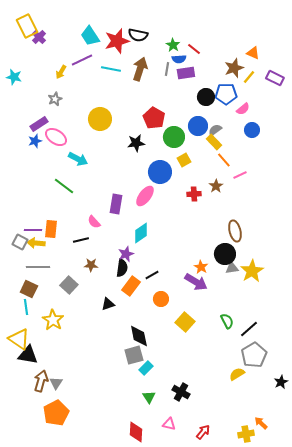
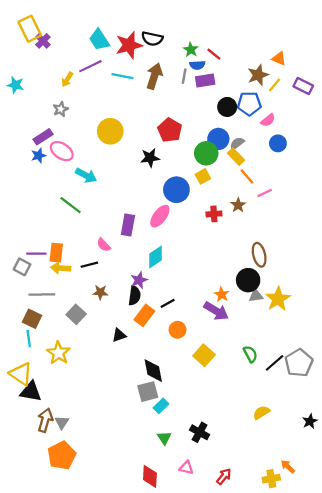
green circle: (174, 137) -> (206, 153), moved
yellow arrow: (36, 243) -> (61, 268), moved
gray pentagon: (254, 355) -> (299, 363), moved

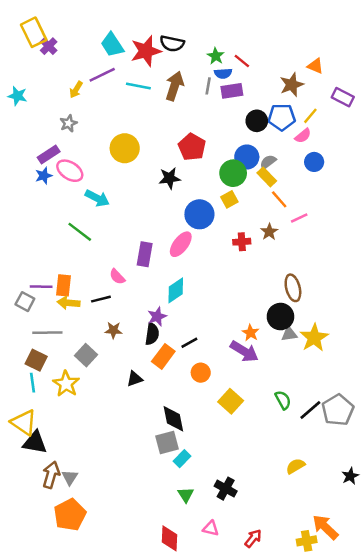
yellow line: (275, 85) -> (310, 116), moved
yellow star: (58, 353) -> (66, 384), moved
orange arrow: (288, 467) -> (325, 527), size x1.6

